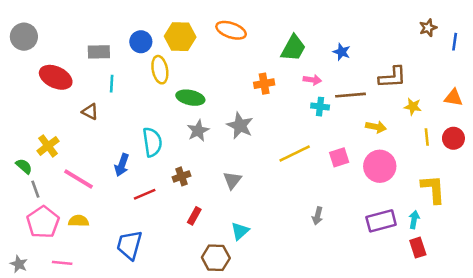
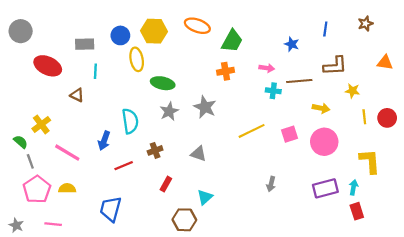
blue line: (455, 42) -> (325, 29), moved
green trapezoid: (293, 48) -> (232, 41), moved
orange triangle: (453, 98) -> (385, 63), moved
gray triangle: (232, 180) -> (198, 154), turned -49

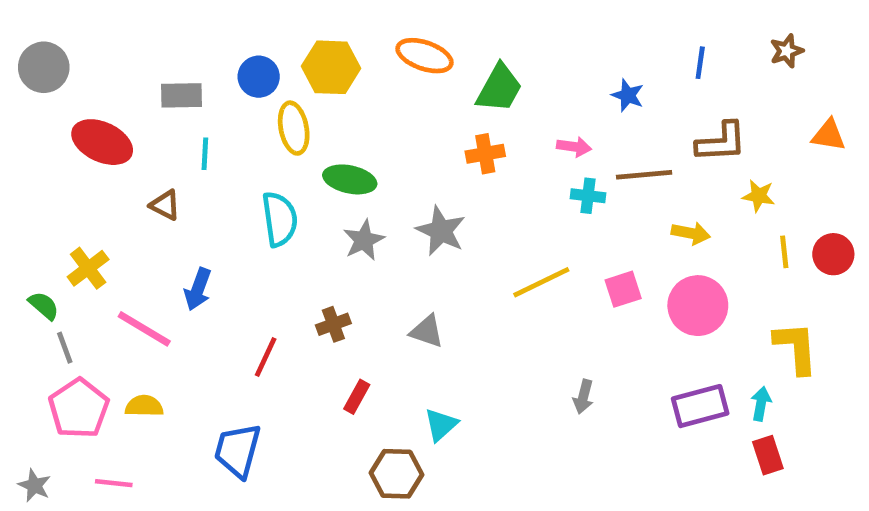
cyan semicircle: (130, 121) -> (280, 219), moved
blue arrow: (104, 141) -> (198, 289), moved
red line: (124, 166) -> (266, 357), turned -42

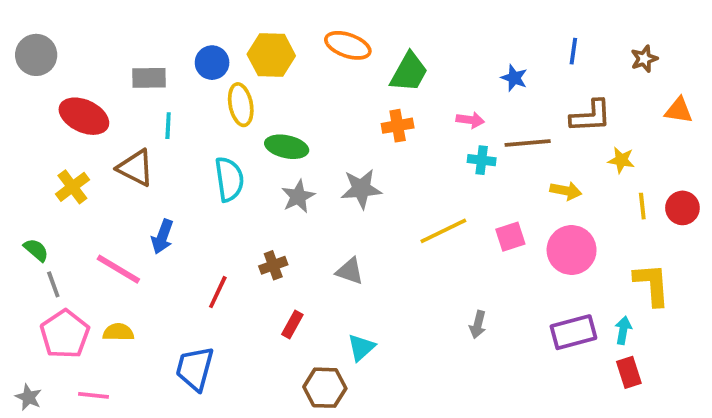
brown star: (787, 51) -> (644, 59), moved
brown triangle: (165, 205) -> (136, 168), size x1.5
gray star: (441, 231) -> (361, 189), turned -30
yellow cross: (88, 268) -> (72, 187), moved

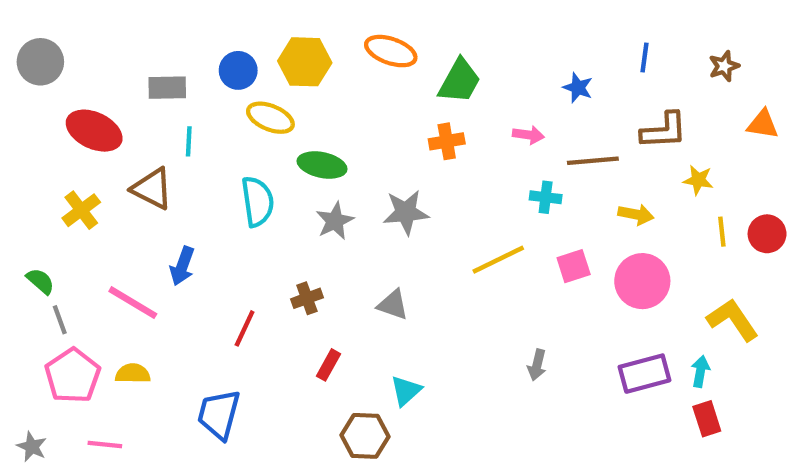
yellow ellipse: (241, 105) -> (270, 118), turned -57
cyan cross: (482, 160) -> (546, 197), moved
yellow L-shape: (652, 284) -> (733, 320), turned -30

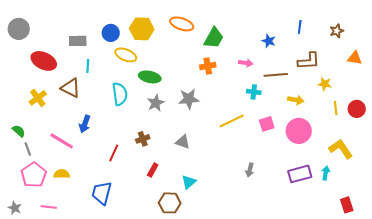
red rectangle: (707, 419) -> (347, 205), moved

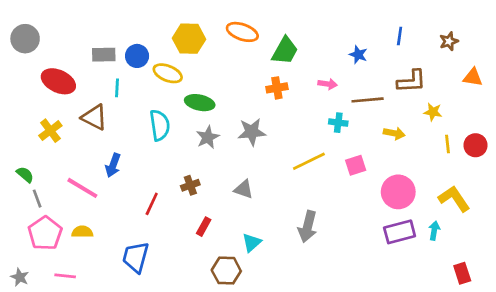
blue circle: (111, 33) -> (137, 56), moved
pink circle: (299, 131) -> (398, 192), moved
gray arrow: (250, 170) -> (308, 227), moved, size x1.6

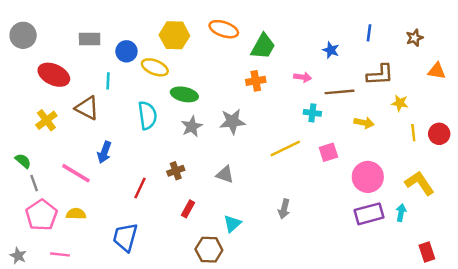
gray rectangle: (104, 55) -> (90, 39), moved
gray arrow: (308, 227) -> (284, 209), size x0.7

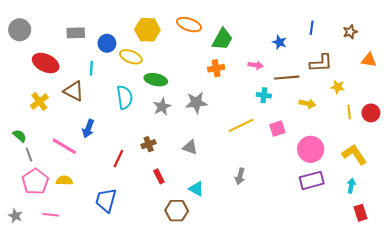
red rectangle: (188, 209) -> (159, 176), turned -56
cyan arrow: (401, 213) -> (351, 186), moved
cyan triangle: (232, 224) -> (196, 189), turned -49

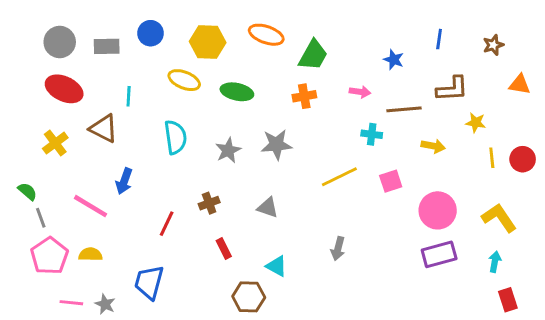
gray circle: (20, 30) -> (60, 42), moved
blue circle: (107, 43) -> (151, 33), moved
green ellipse: (156, 80) -> (237, 92), moved
gray star: (15, 216) -> (105, 304), moved

